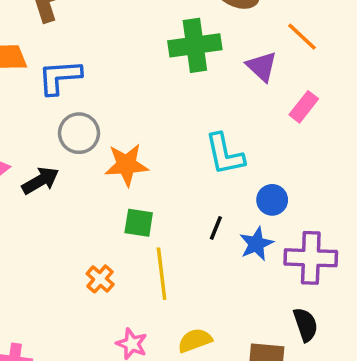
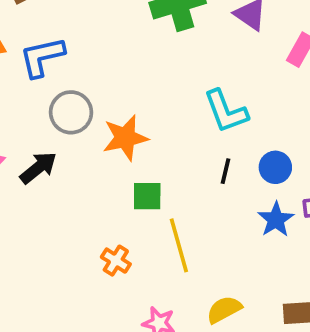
blue circle: (272, 200) -> (275, 167), moved
black line: (216, 228) -> (226, 171), moved
blue star: (256, 244) -> (276, 220), moved

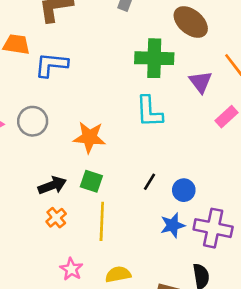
cyan L-shape: (226, 111) -> (149, 112), moved
gray circle: (71, 112) -> (33, 121), moved
black arrow: (38, 168) -> (52, 185), moved

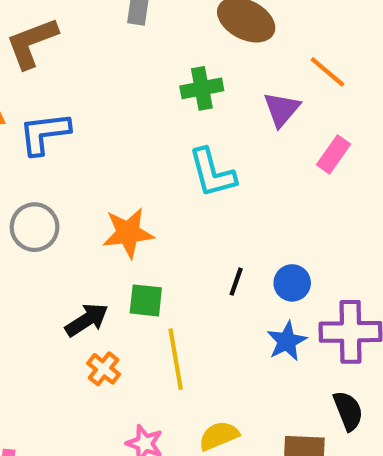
green cross: (154, 58) -> (202, 88), size x0.7
purple triangle: (201, 82) -> (282, 109), turned 30

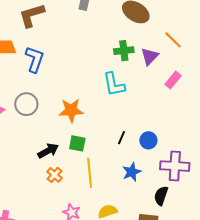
green cross: (202, 88) -> (124, 51), moved
blue L-shape: (44, 133) -> (35, 59), turned 112
blue star: (287, 341) -> (132, 172), moved
black semicircle: (348, 411) -> (161, 196), moved, turned -144

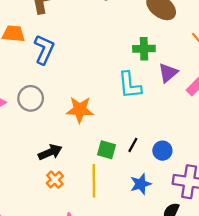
purple triangle: (150, 56) -> (168, 73), moved
green square: (77, 143) -> (106, 150), moved

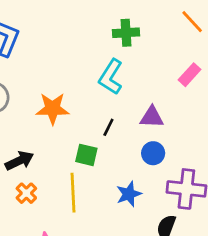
purple triangle: (168, 73) -> (152, 117), moved, turned 45
cyan L-shape: (130, 85) -> (111, 77), turned 40
black line: (133, 145) -> (108, 127), moved

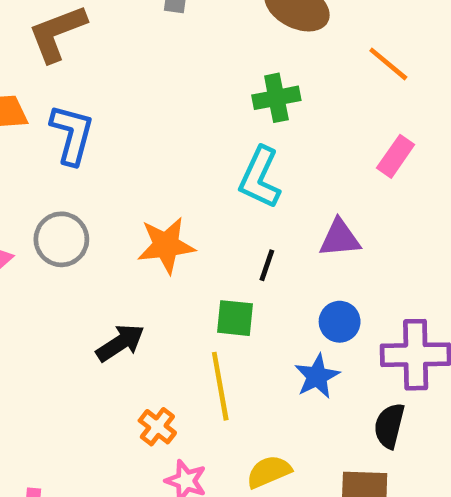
blue circle: (153, 153) -> (340, 322), moved
orange cross: (26, 193) -> (157, 427), moved

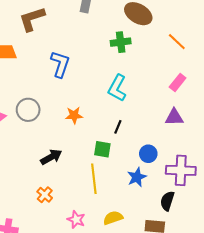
green cross: (276, 98) -> (121, 42), moved
blue L-shape: (72, 134) -> (60, 64), moved
purple triangle: (340, 238) -> (174, 117), moved
orange star: (166, 245) -> (74, 115), size x0.7
orange cross: (157, 427) -> (45, 195), moved

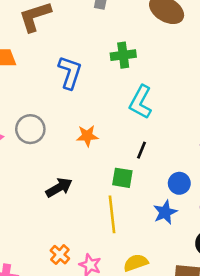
green cross: (121, 42) -> (123, 55), moved
orange cross: (45, 195) -> (60, 255), moved

